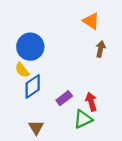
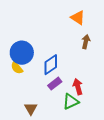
blue circle: (30, 47) -> (22, 53), moved
yellow semicircle: (22, 70) -> (17, 68), moved
blue diamond: (33, 86) -> (51, 65), moved

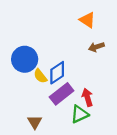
brown arrow: (86, 42) -> (96, 47), turned -120
yellow semicircle: (17, 68) -> (40, 76), moved
purple rectangle: (55, 84) -> (62, 94), size x1.5

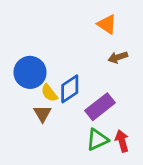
purple rectangle: (62, 94) -> (100, 107), moved
red arrow: (87, 97) -> (122, 141), moved
brown triangle: (35, 122) -> (42, 114), moved

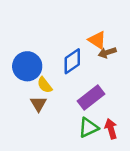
orange triangle: (107, 24) -> (97, 40), moved
blue diamond: (70, 89) -> (72, 61), moved

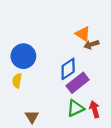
blue diamond: (72, 61) -> (68, 69), moved
yellow semicircle: (45, 85) -> (17, 81), moved, turned 48
brown triangle: (38, 104) -> (32, 117), moved

